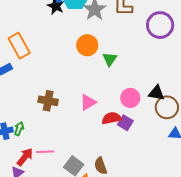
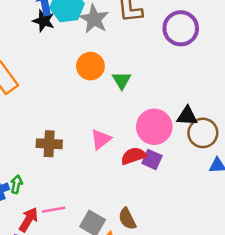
pink circle: (130, 98) -> (154, 127), size x1.4

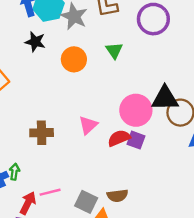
black star: (44, 21) -> (35, 42), moved
green triangle: (122, 80) -> (114, 50), moved
black triangle: (187, 116) -> (165, 98), size x1.4
brown semicircle: (127, 219) -> (117, 196), turned -66

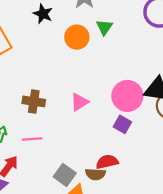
green triangle: (114, 50) -> (104, 27), moved
red semicircle: (119, 138) -> (107, 162), moved
pink line: (50, 192) -> (32, 139), moved

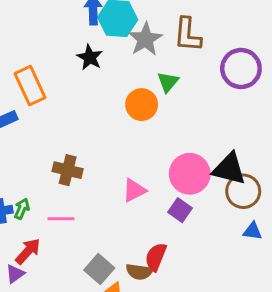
orange circle: (77, 37) -> (142, 105), moved
pink triangle: (79, 102) -> (134, 190), moved
red semicircle: (107, 162) -> (156, 257), turned -60

